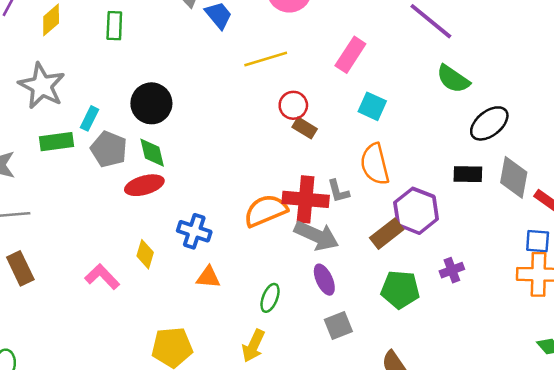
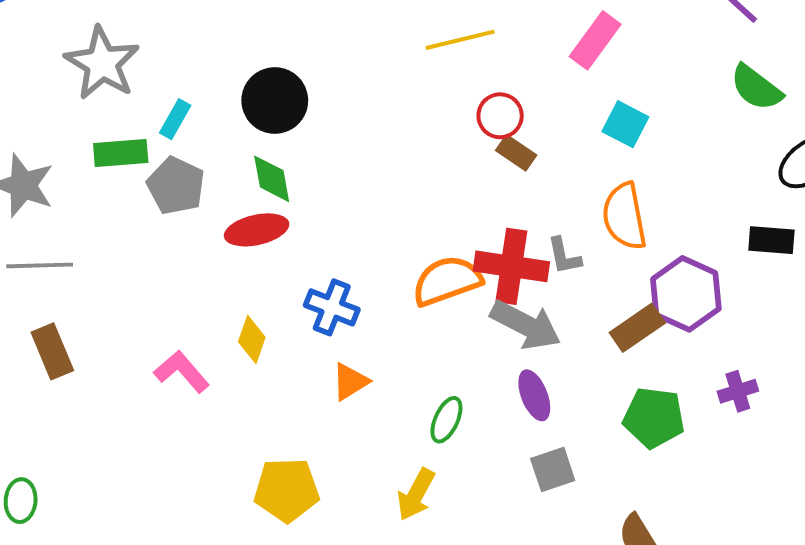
gray pentagon: (109, 149) -> (176, 186), moved
orange triangle: (208, 277) -> (350, 382), turned -40

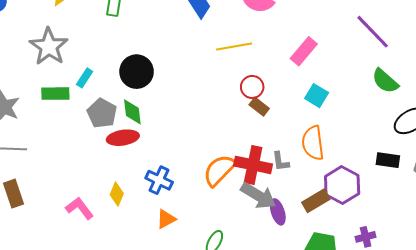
gray pentagon: (176, 186) -> (102, 113), moved
orange semicircle: (447, 281) -> (219, 170), turned -30
purple ellipse: (534, 395) -> (278, 212), moved

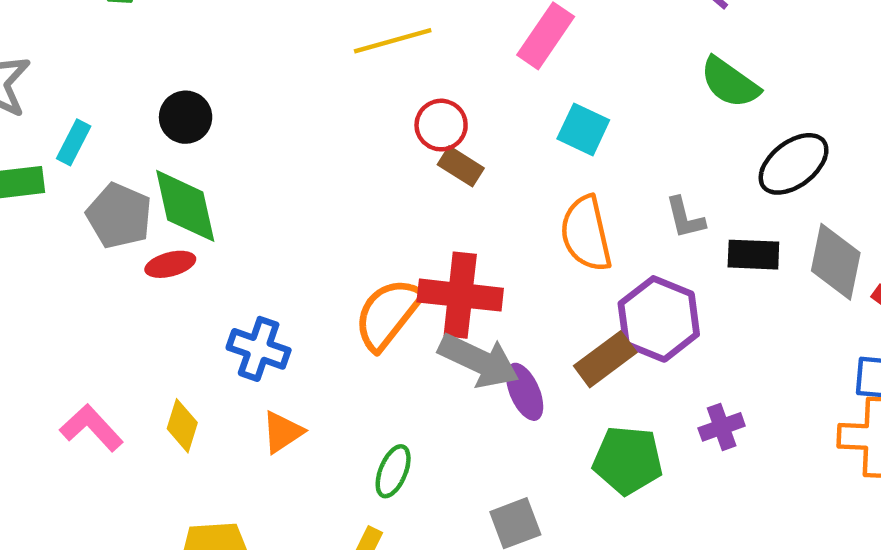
black circle: (137, 72) -> (186, 117), size x0.7
green diamond: (132, 112) -> (185, 206), size x1.4
red ellipse: (123, 138) -> (170, 264), size x0.7
gray L-shape: (281, 161) -> (685, 218), moved
yellow diamond: (117, 194) -> (182, 426), moved

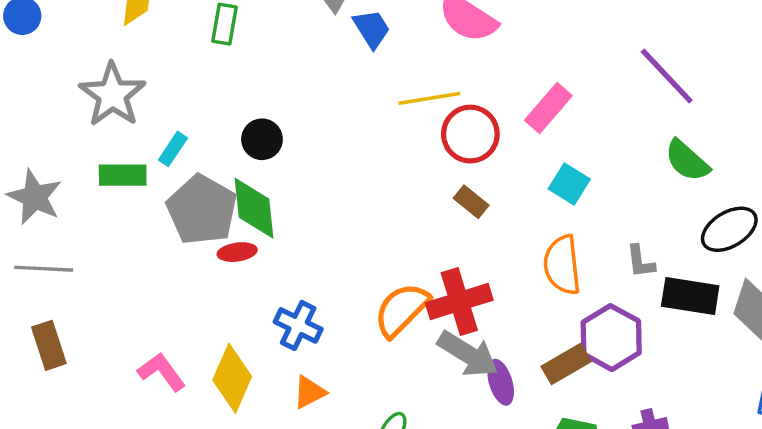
red circle: (441, 125) -> (470, 134), moved, size x1.4
gray pentagon: (119, 216) -> (202, 210), size x1.4
black rectangle: (753, 255) -> (690, 296), size x1.4
red cross: (460, 295) -> (459, 301), turned -30
yellow diamond: (182, 426) -> (232, 378), size x1.6

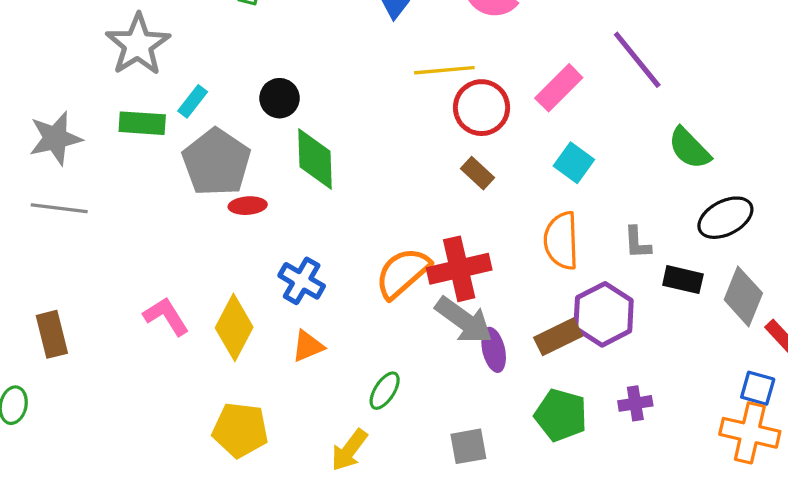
purple line: (667, 76) -> (637, 60), moved
gray star: (35, 197) -> (55, 138), turned 30
green diamond: (254, 208) -> (315, 159), moved
black rectangle: (690, 296) -> (683, 280), size x0.7
brown rectangle: (49, 345) -> (52, 334), moved

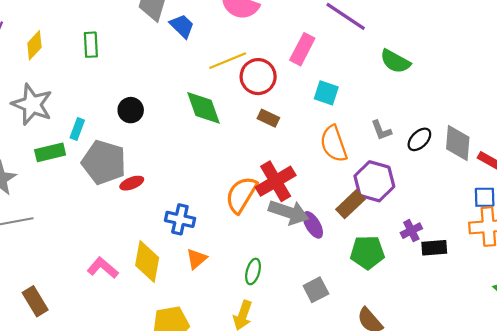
green diamond: (315, 159) -> (203, 108), moved
black ellipse: (725, 218) -> (419, 139), moved, size x0.7
black rectangle: (683, 280) -> (434, 248), moved

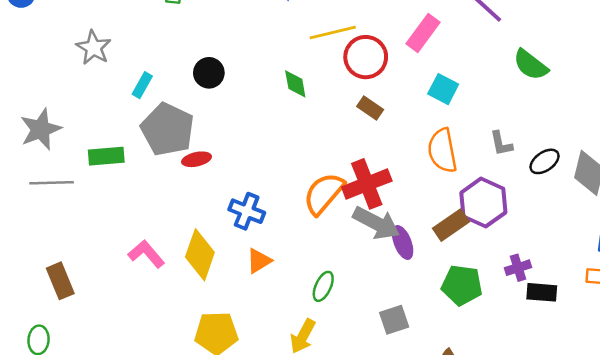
gray star: (32, 104) -> (94, 48), size x0.7
green diamond: (203, 108) -> (295, 84), size x0.6
green rectangle: (50, 152) -> (106, 156), moved

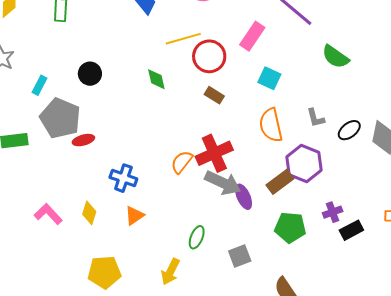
orange semicircle: (324, 193) -> (182, 162), size x0.7
yellow diamond: (200, 255) -> (89, 213), size x0.6
green ellipse: (323, 286) -> (197, 237), moved
black rectangle: (542, 292) -> (351, 230), turned -30

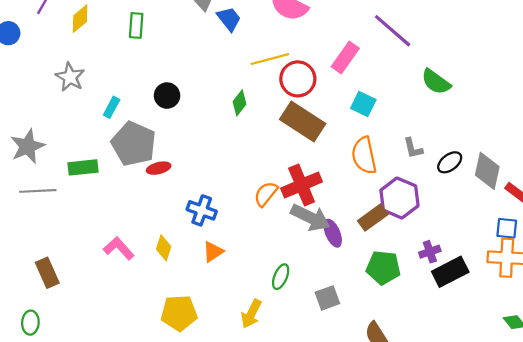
green diamond: (156, 79) -> (240, 103), turned 50
brown rectangle: (214, 95) -> (303, 121), size x2.0
black rectangle: (351, 230) -> (450, 272), size x1.4

